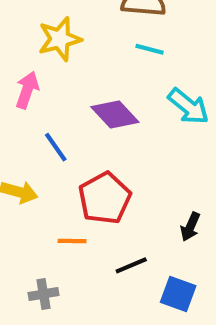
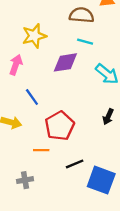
purple diamond: (115, 115) -> (65, 62), moved, turned -56
black arrow: (190, 227) -> (108, 117), moved
blue square: (178, 294) -> (101, 180), size x1.4

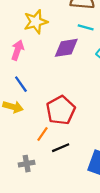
blue line: (32, 97) -> (21, 84), moved
orange line: (41, 150) -> (42, 134), turned -56
black line: (75, 164) -> (61, 148), moved

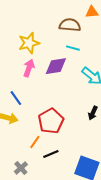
pink arrow: (18, 50) -> (29, 68), moved
gray cross: (27, 164) -> (21, 168), turned -32

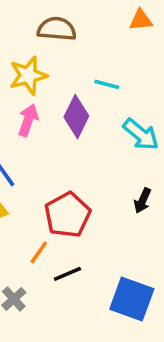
brown semicircle: (70, 25) -> (57, 29), moved
purple diamond: (56, 66) -> (76, 117), turned -55

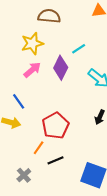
cyan line: (107, 84) -> (79, 49), turned -48
pink arrow: (28, 120) -> (32, 70), turned 30

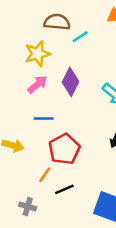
cyan line: (79, 49) -> (80, 37), moved
blue line: (19, 101) -> (44, 119), moved, turned -56
gray cross: (24, 175) -> (28, 206), turned -32

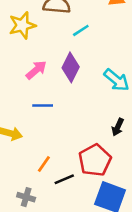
cyan line: (80, 37) -> (81, 30), moved
yellow star: (37, 54) -> (22, 25), moved
red pentagon: (64, 149) -> (95, 160), moved

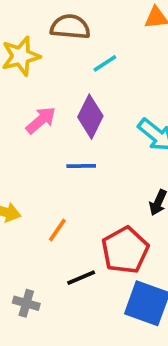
blue line: (43, 105) -> (81, 166), moved
orange line: (44, 164) -> (57, 230), moved

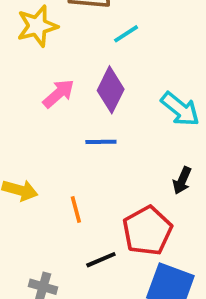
orange line: (57, 230) -> (76, 210), turned -50

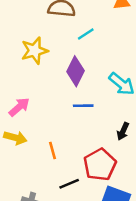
yellow star: (37, 26) -> (35, 51), moved
pink arrow: (58, 94) -> (19, 107), moved
blue line: (101, 142) -> (83, 106), moved

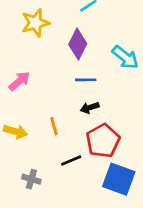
black arrow: (123, 131) -> (90, 108), moved, turned 48
yellow arrow: (15, 138) -> (15, 131), moved

